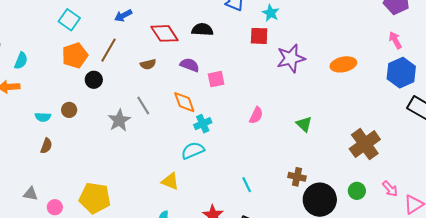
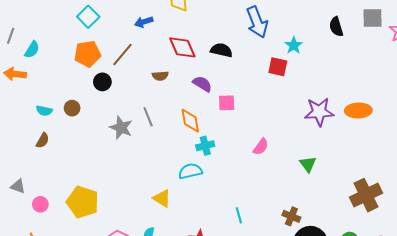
purple star: (291, 58) -> (319, 112), moved
gray star: (119, 120) -> (121, 128), turned -30

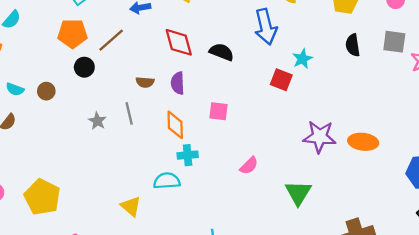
brown semicircle: (160, 76) -> (145, 82), moved
purple semicircle: (202, 84) -> (178, 83), moved, turned -132
gray star: (121, 128) -> (97, 121), size x0.7
green triangle: (308, 164) -> (298, 193), size x1.4

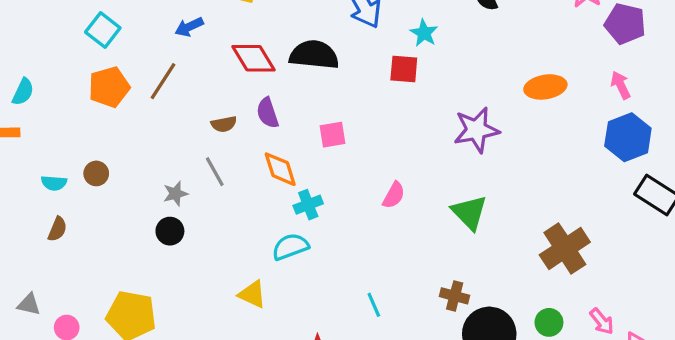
black semicircle: (222, 52) -> (314, 55), size x1.4
black circle: (84, 67) -> (170, 231), moved
gray star: (97, 121) -> (175, 194), turned -30
orange ellipse: (363, 142) -> (545, 87), moved

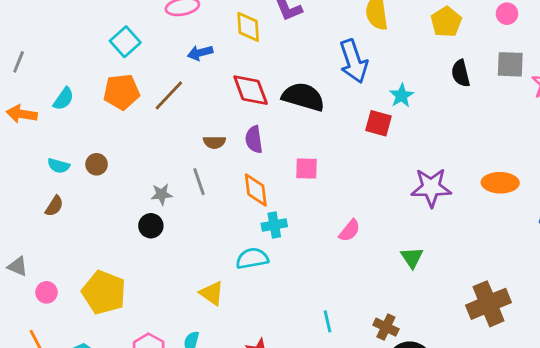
orange ellipse: (545, 87) -> (500, 183), moved
cyan semicircle: (23, 92) -> (63, 99), moved
green triangle: (469, 212) -> (412, 258), size x0.7
cyan line: (374, 305) -> (327, 321), moved

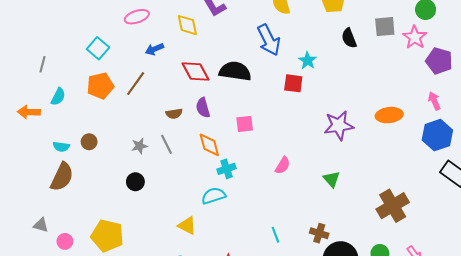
gray line: (19, 62) -> (43, 64), moved
gray star: (162, 194) -> (139, 146), moved
brown semicircle: (54, 206) -> (62, 177), size x1.8

